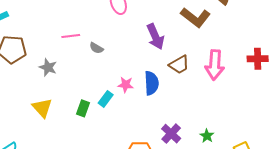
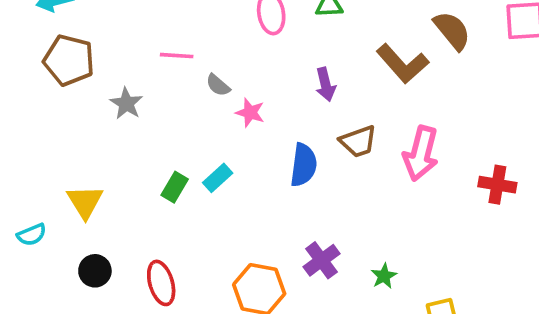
purple arrow: (155, 37) -> (326, 84), size x0.7
red cross: (258, 59) -> (497, 185), moved
pink star: (126, 85) -> (250, 113), moved
yellow triangle: (42, 108) -> (85, 202), moved

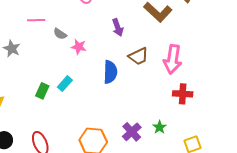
red cross: (497, 185) -> (183, 94), moved
purple cross: (322, 260) -> (132, 132), moved

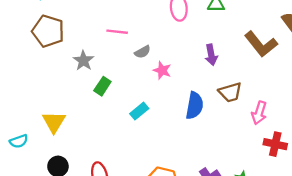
gray semicircle: (60, 34) -> (143, 52), turned -72
pink arrow: (173, 59) -> (259, 113), moved, size x0.7
green rectangle: (42, 91) -> (102, 86), moved

